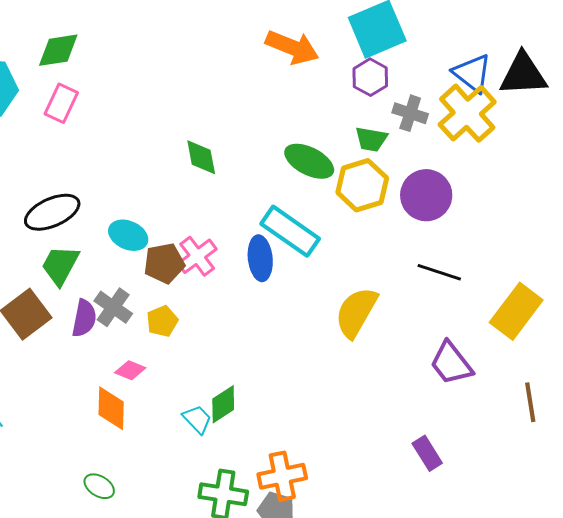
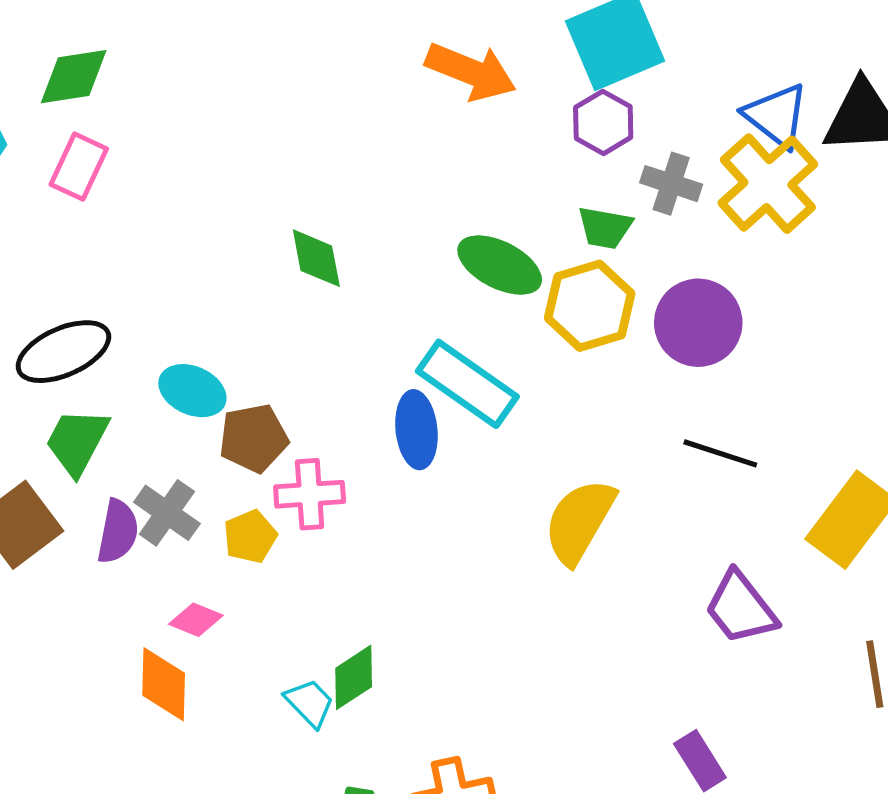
pink cross: (197, 256) -> (310, 494), moved, turned 33

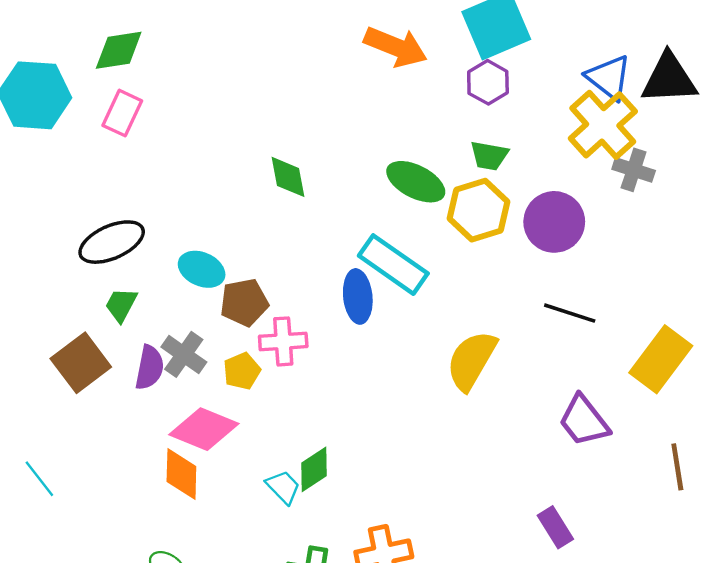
gray cross: (671, 184) -> (634, 170), moved
green trapezoid: (77, 442) -> (121, 305), size x0.7
pink diamond: (196, 620) -> (204, 429), size x1.8

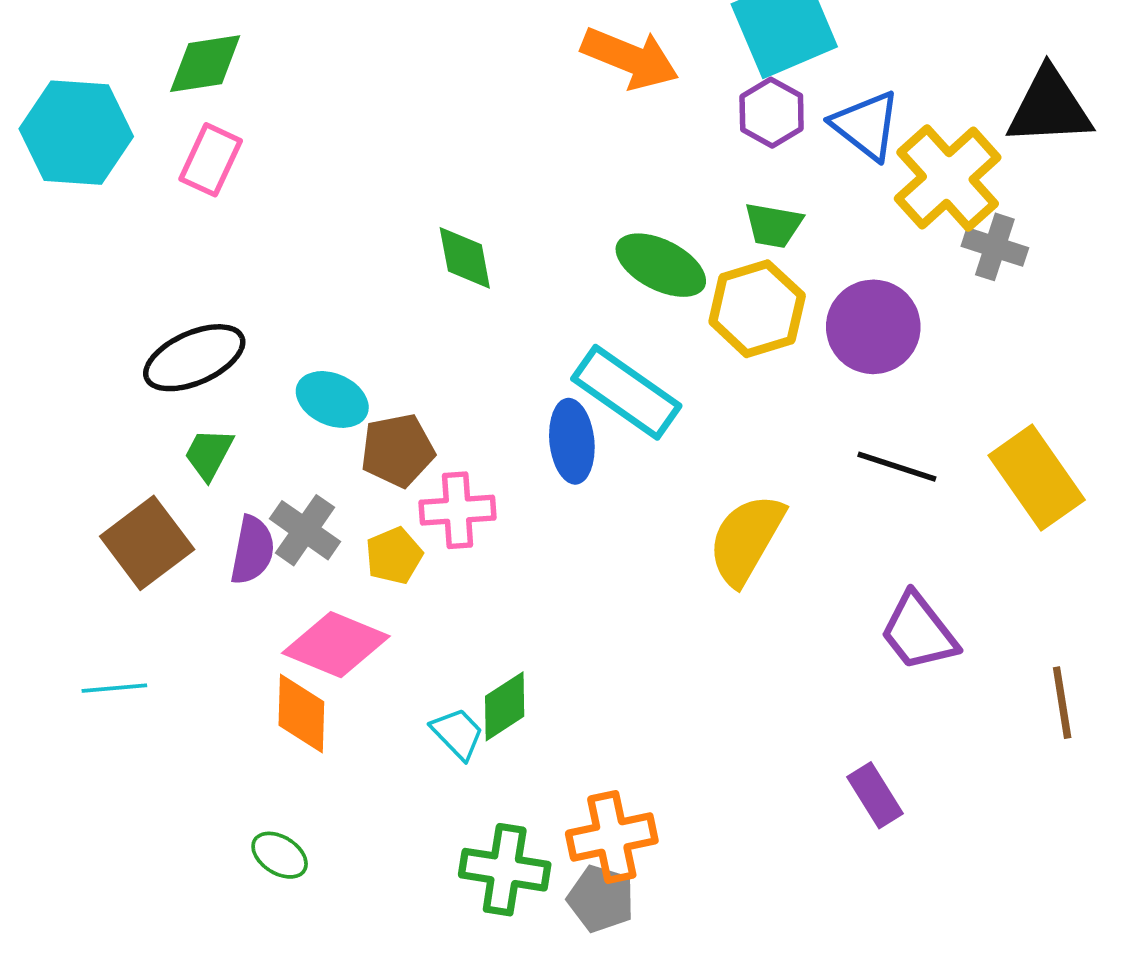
blue triangle: (609, 78) -> (866, 125), moved
yellow rectangle: (661, 359) -> (1037, 478), moved, turned -72
cyan line: (39, 479) -> (114, 688), moved, turned -57

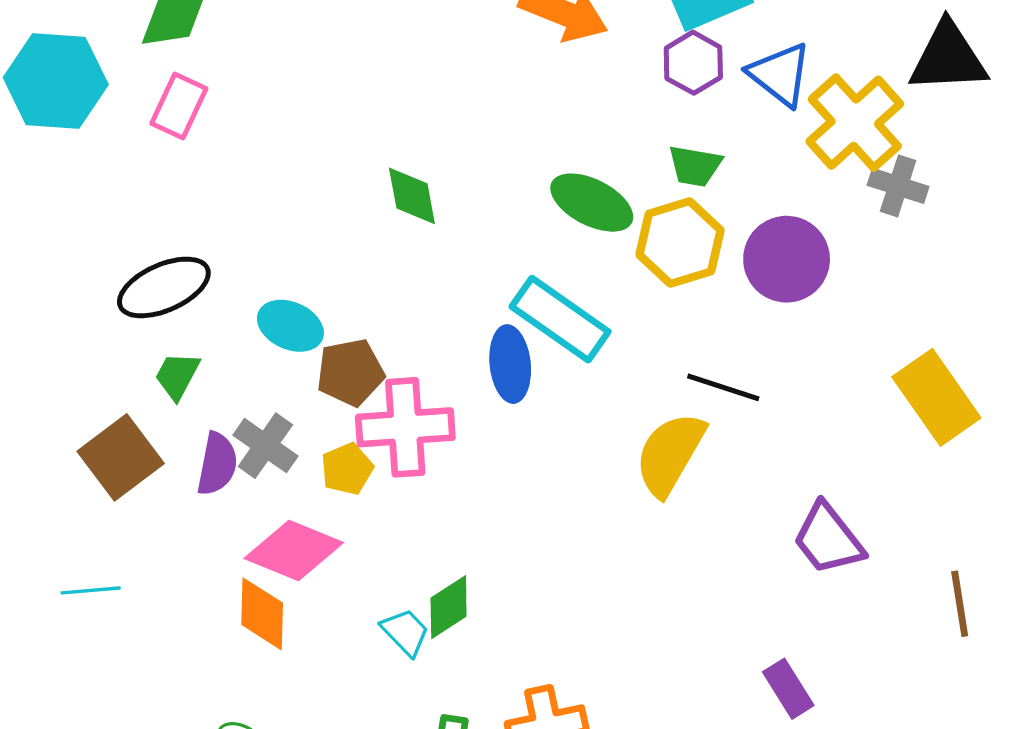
black line: (897, 467) -> (723, 387), moved
pink cross: (457, 510) -> (405, 427), size x1.4

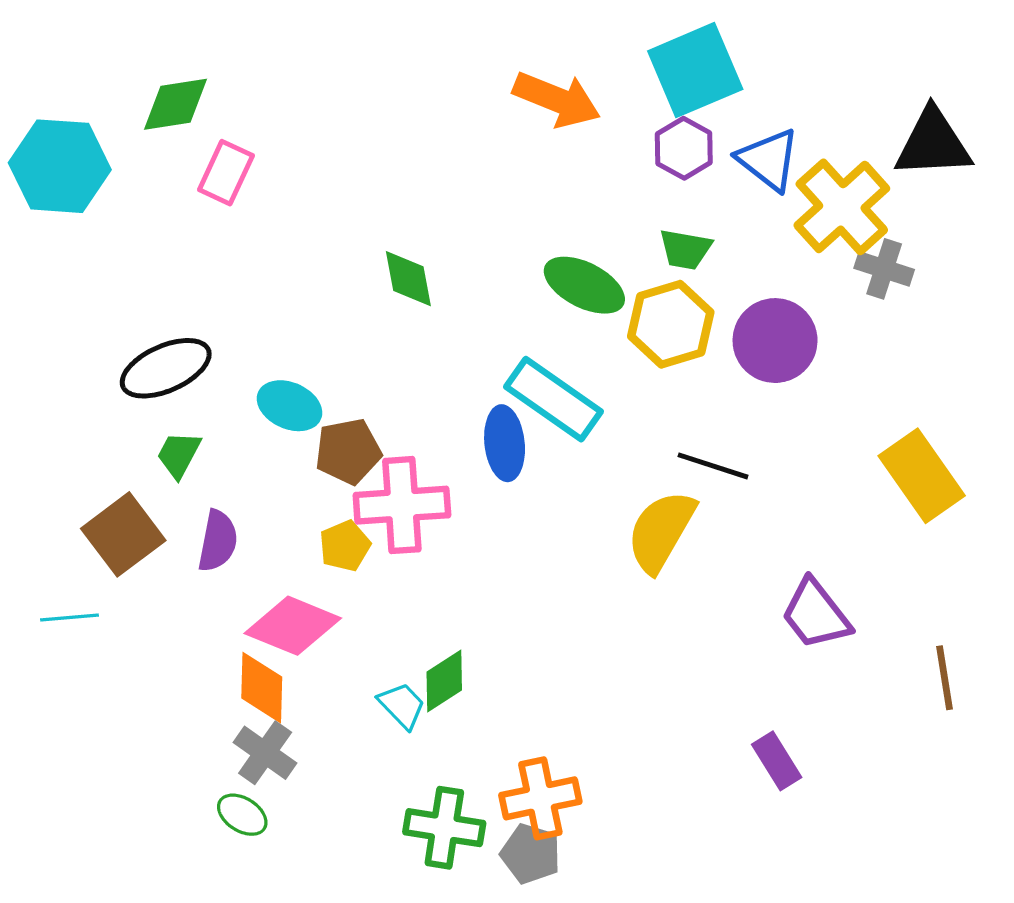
pink rectangle: (179, 106) -> (226, 173), moved
gray cross: (265, 446) -> (265, 753), moved
cyan line: (91, 590) -> (70, 618), moved

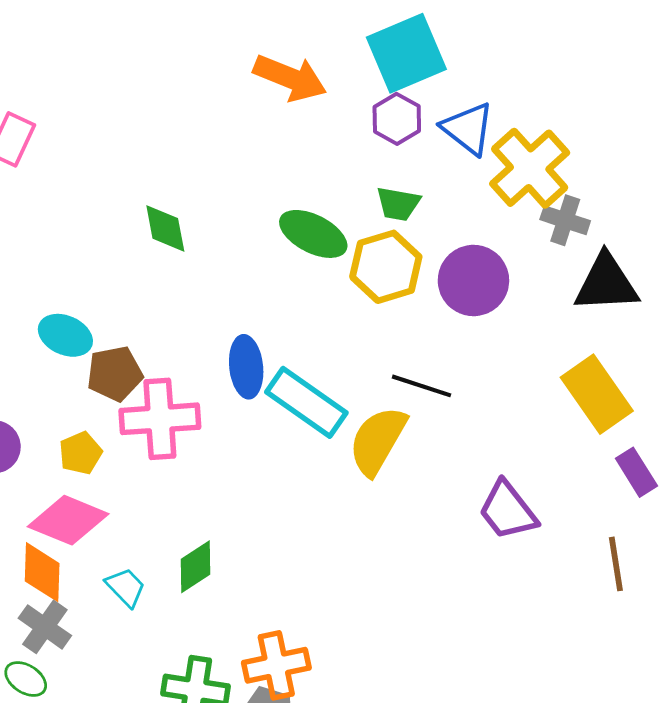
black triangle: (933, 143) -> (606, 283), moved
cyan rectangle: (553, 399) -> (306, 402), moved
yellow pentagon: (345, 546) -> (80, 453), moved
cyan trapezoid: (402, 705) -> (126, 587), moved
purple rectangle: (777, 761) -> (636, 472), moved

